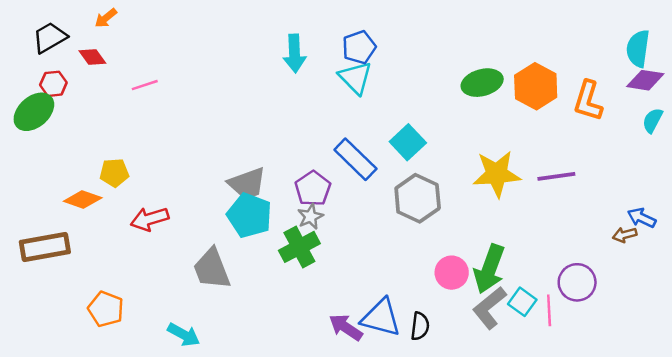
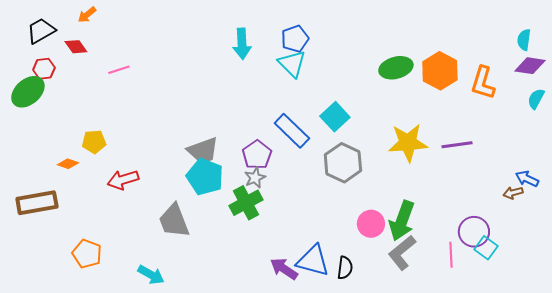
cyan semicircle: (638, 48) -> (524, 40), size x0.7
orange diamond: (83, 199) -> (68, 164), size x0.7
cyan square: (522, 302) -> (486, 248), moved

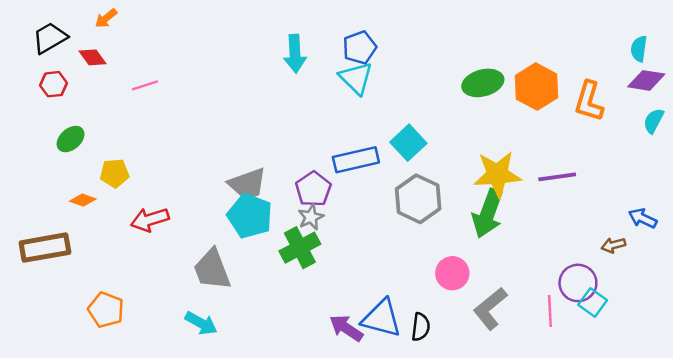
green ellipse: (28, 92) -> (71, 139), moved, size x0.7
blue rectangle: (292, 131) -> (356, 160), turned -57
brown arrow: (513, 193) -> (613, 245), moved
green arrow: (402, 221) -> (488, 213), moved
cyan arrow: (151, 275) -> (201, 323), moved

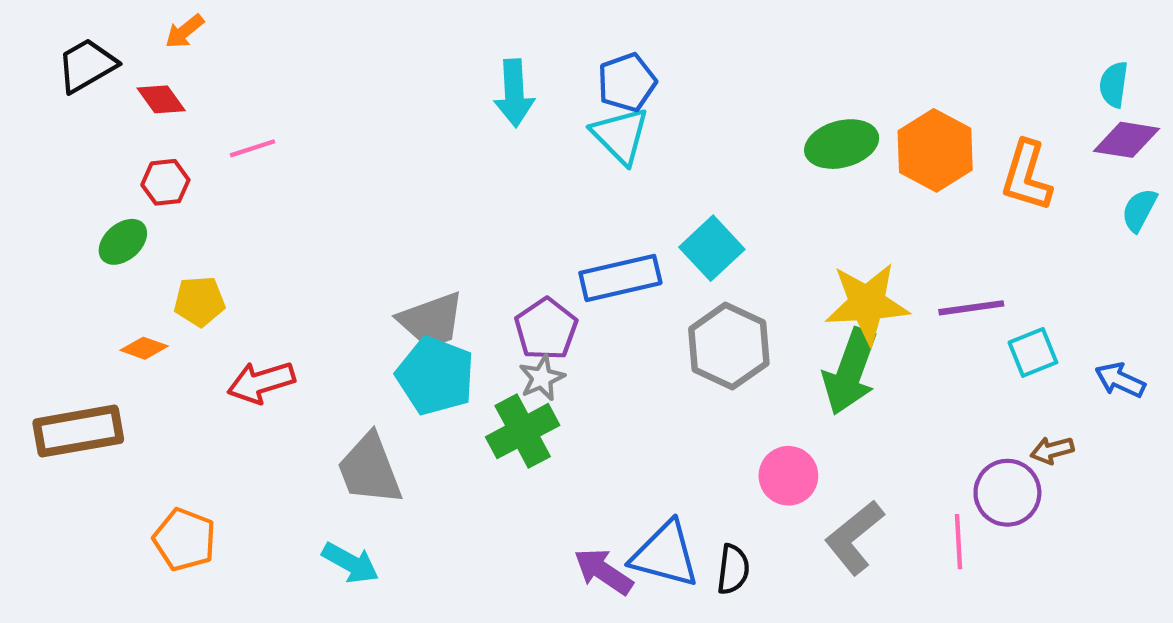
red hexagon: (53, 84) -> (165, 182), moved
brown arrow: (613, 245) -> (1052, 450), moved
cyan square: (593, 302) -> (1033, 352), moved, turned 32

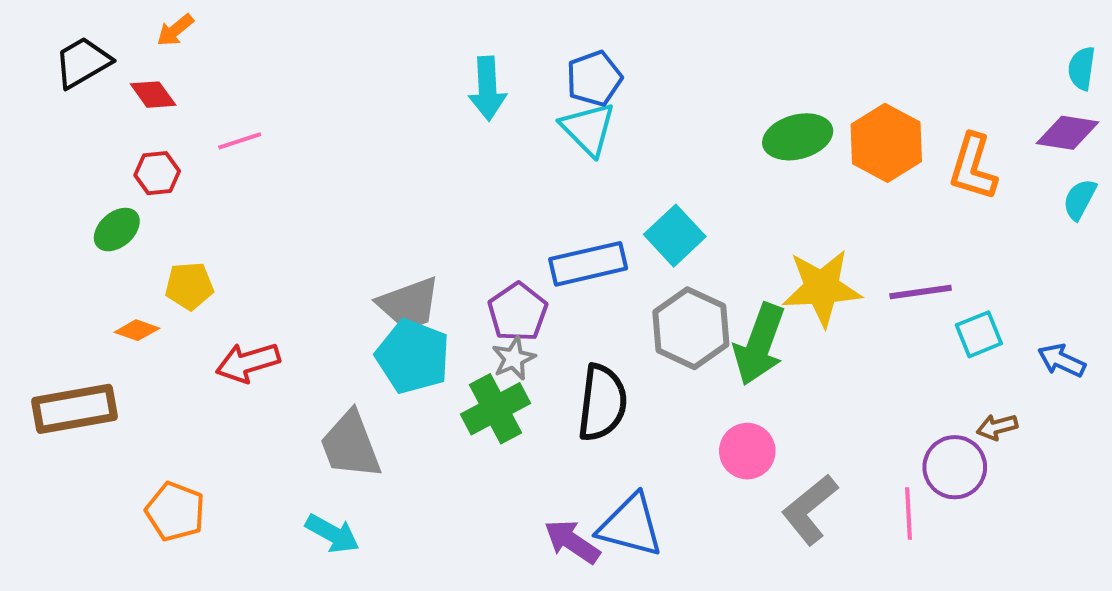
cyan semicircle: (1114, 84) -> (1082, 68), moved
green arrow: (850, 372) -> (759, 344), moved
black semicircle: (733, 569) -> (602, 403), moved, size x1.6

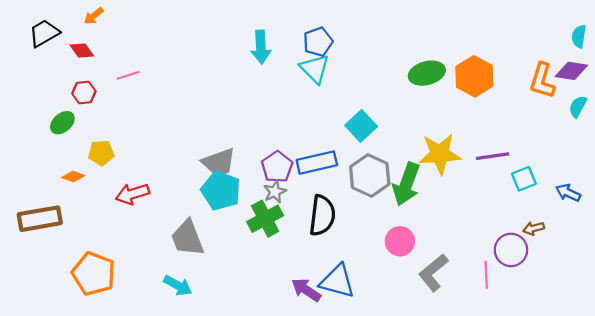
orange L-shape: (973, 167) -> (542, 81), moved
blue rectangle: (588, 264) -> (317, 163), moved
orange pentagon: (175, 512) -> (94, 274), size x1.4

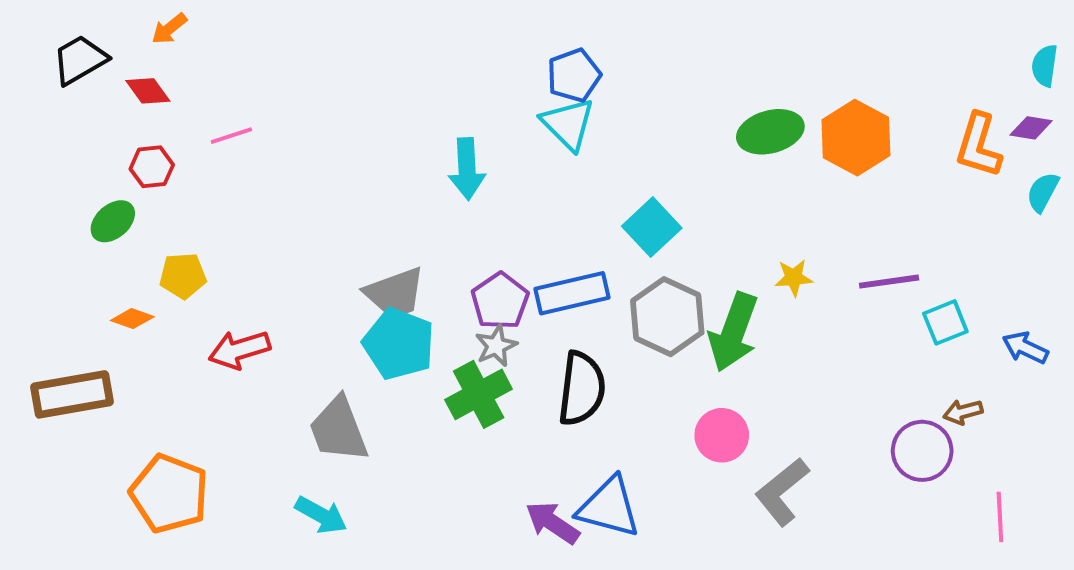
cyan arrow: (261, 47) -> (467, 169), moved
purple diamond: (571, 71) -> (1031, 128), size x0.7
yellow star: (440, 154) -> (794, 278), size x0.5
pink line: (486, 275) -> (1000, 517), moved

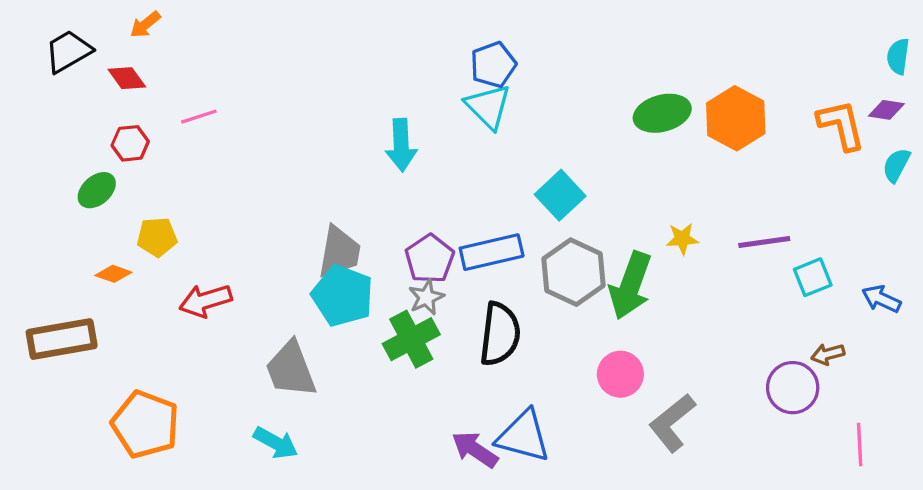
orange L-shape: (979, 145) -> (841, 125), turned 150
gray trapezoid: (395, 293) -> (339, 252), turned -60

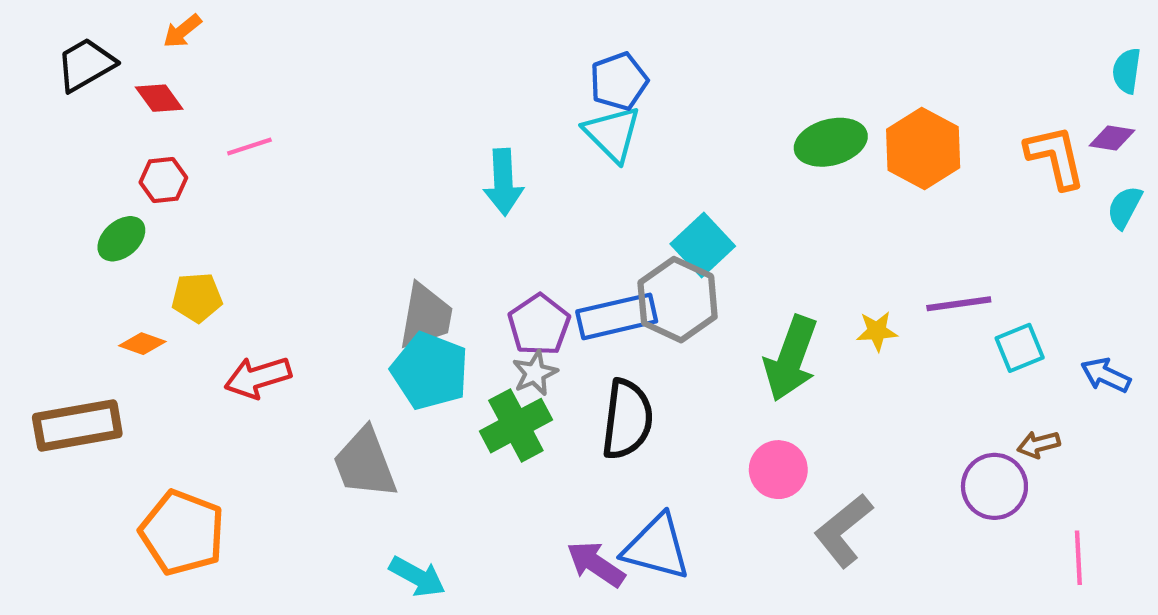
yellow star: (682, 239) -> (877, 331), moved
gray hexagon: (574, 272) -> (678, 300), moved
cyan arrow: (276, 443) -> (417, 577), moved

